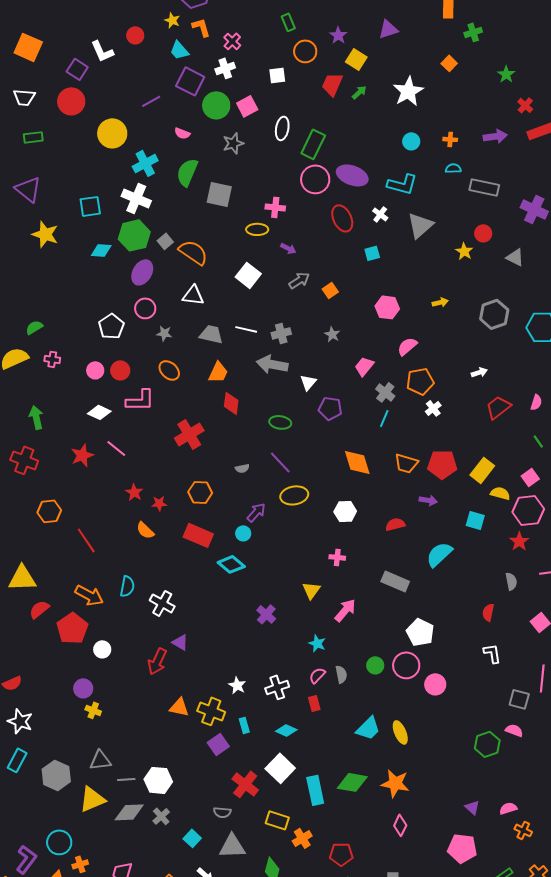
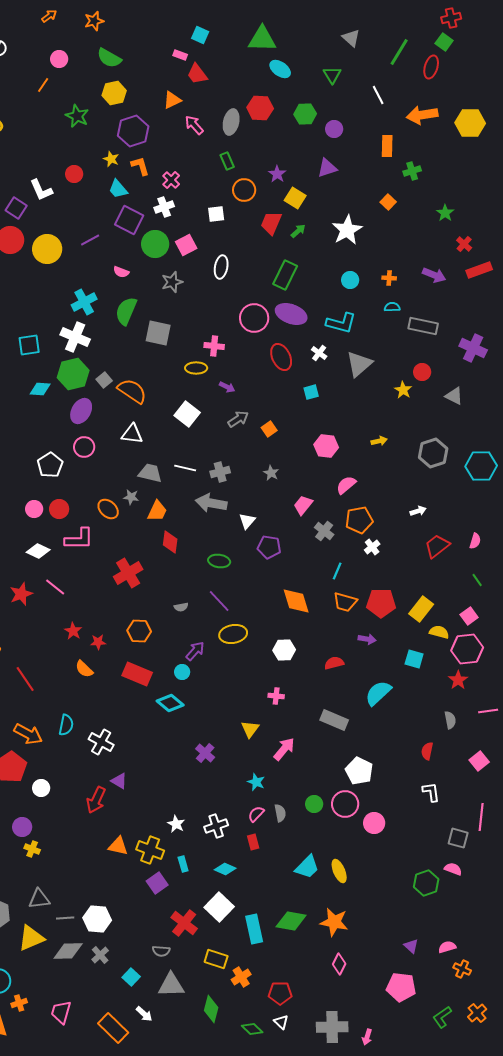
yellow circle: (112, 133) -> (47, 249), moved
purple arrow: (495, 136) -> (434, 275), turned 30
green rectangle: (313, 144) -> (285, 275), moved
gray star: (164, 333) -> (131, 497), moved
cyan line: (384, 418) -> (337, 571), moved

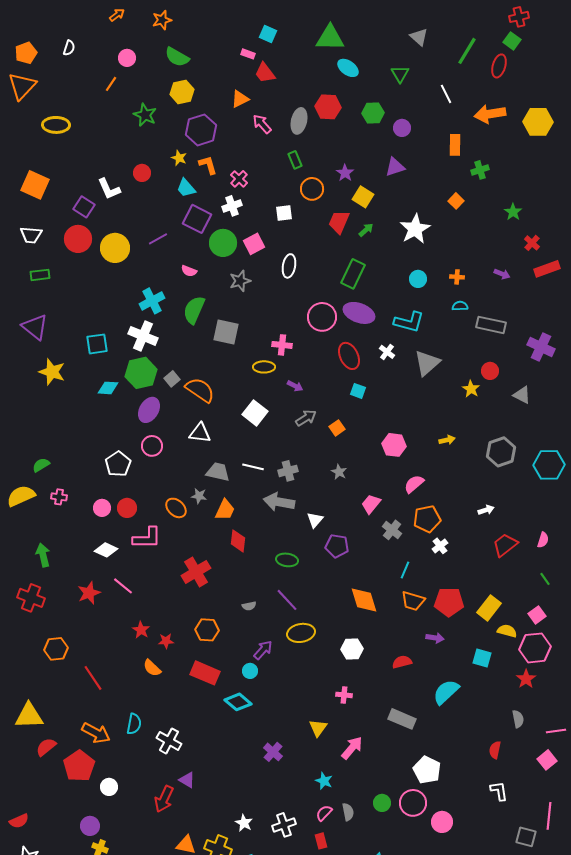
purple arrow: (434, 275) -> (502, 274), size x0.7
cyan square: (311, 392) -> (358, 391), moved, turned 35
pink line: (488, 711) -> (556, 731), moved

